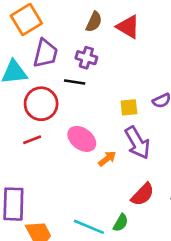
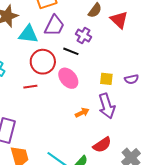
pink ellipse: (82, 139) -> (68, 78), moved

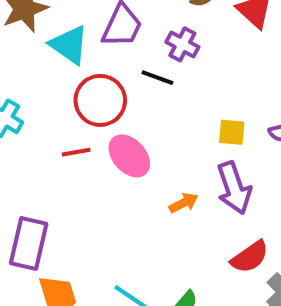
cyan triangle: (28, 34) -> (69, 45), turned 30
pink ellipse: (68, 78) -> (129, 156), moved
red semicircle: (102, 145) -> (250, 257), moved

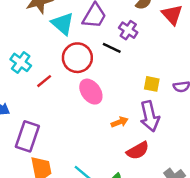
red line: (76, 152) -> (44, 81), moved, turned -35
red semicircle: (250, 257) -> (138, 151), moved

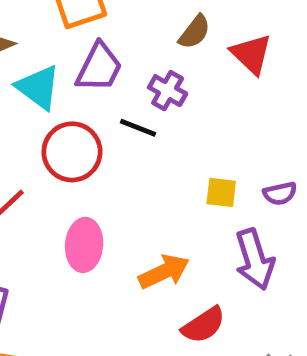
pink ellipse: (91, 92) -> (84, 245), moved, turned 45
purple arrow: (150, 116) -> (255, 259), moved
orange arrow: (120, 122) -> (164, 272), size x1.5

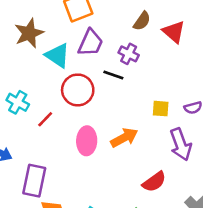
orange arrow: (164, 272) -> (124, 138), moved

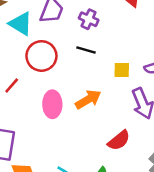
black line: (113, 75) -> (86, 50), moved

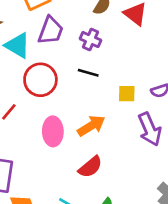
red semicircle: (119, 140) -> (90, 167), moved

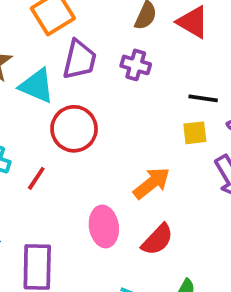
black line: (88, 73) -> (203, 98), moved
pink ellipse: (53, 131) -> (104, 226), moved

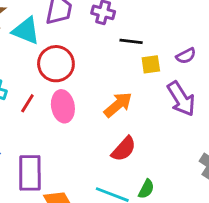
black line: (203, 98) -> (131, 41), moved
pink ellipse: (104, 226) -> (63, 106), moved

